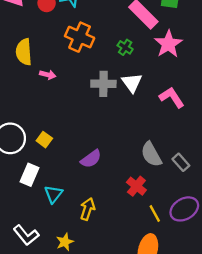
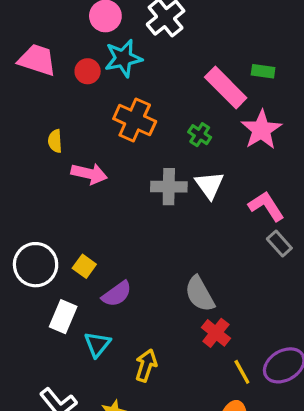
yellow semicircle: (24, 52) -> (55, 141), size x0.6
pink arrow: (48, 75) -> (89, 174), size x1.5
gray semicircle: (151, 154) -> (200, 294), moved
purple semicircle: (91, 159) -> (117, 294), moved
gray rectangle: (181, 162) -> (279, 244), moved

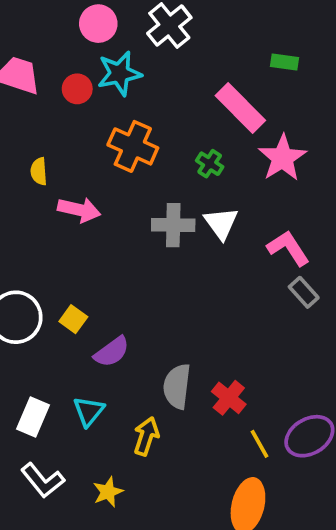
green rectangle: (263, 71) -> (284, 62), moved
gray semicircle: (200, 294) -> (177, 386), moved, turned 36
white rectangle: (63, 317) -> (33, 417), moved

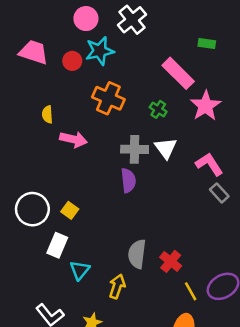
purple semicircle: (112, 352) -> (128, 180), moved, turned -60
white rectangle: (33, 417) -> (57, 245), moved

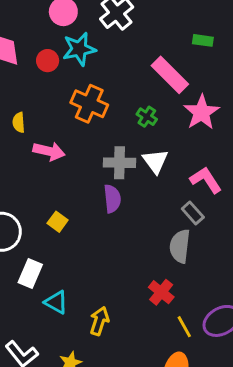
gray rectangle: (219, 193) -> (193, 213), moved
yellow square: (70, 210) -> (58, 222), moved
gray semicircle: (137, 254) -> (180, 246), moved
cyan triangle: (80, 270) -> (56, 302), turned -40

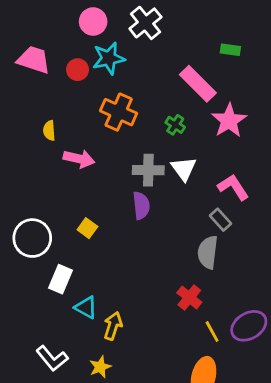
yellow arrow: (99, 321) -> (113, 326), moved

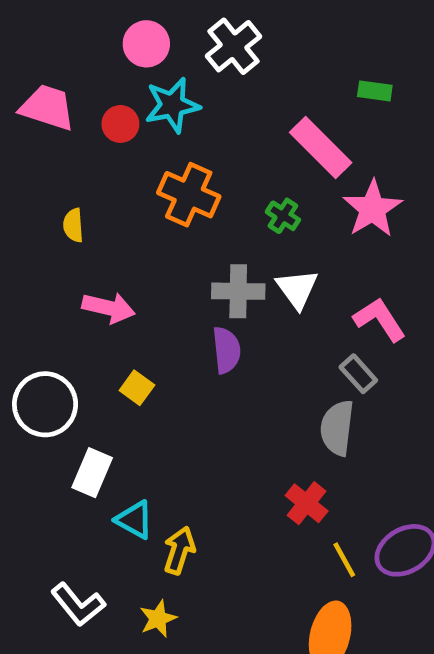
pink arrow: (79, 159) -> (109, 308), moved

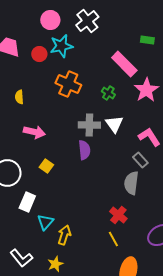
cyan triangle: (135, 520) -> (45, 222), turned 42
yellow line: (344, 560) -> (113, 239), moved

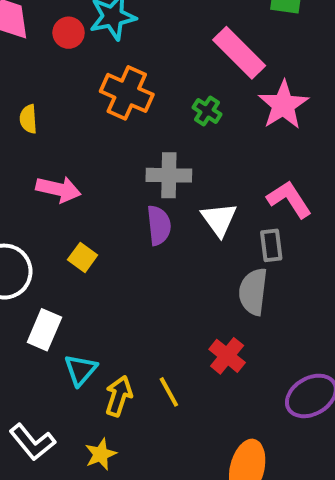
white triangle: (114, 124) -> (219, 219), moved
gray rectangle: (140, 160) -> (271, 245), turned 35
yellow line: (113, 239) -> (169, 392), moved

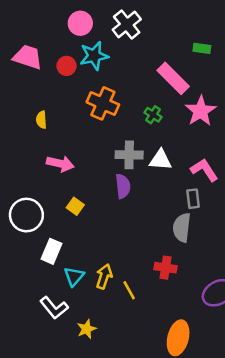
white triangle: (219, 219) -> (160, 160), moved, turned -50
red cross: (227, 356) -> (166, 268), turned -30
yellow arrow: (119, 396) -> (104, 276), moved
white L-shape: (32, 442) -> (54, 308), moved

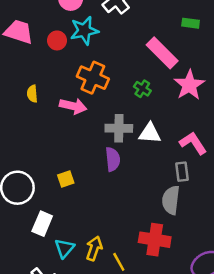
pink arrow: (60, 164) -> (73, 106), moved
yellow square: (75, 206) -> (66, 179), turned 35
red cross: (166, 268) -> (155, 240), size x1.4

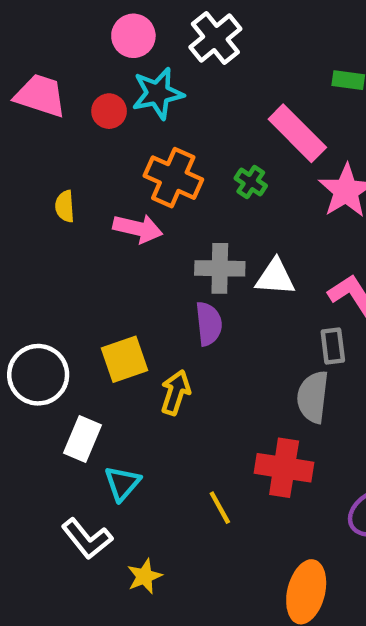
green cross: (142, 89) -> (251, 182), moved
yellow square: (66, 179) -> (125, 359), size x1.5
yellow arrow: (94, 248) -> (175, 392), moved

